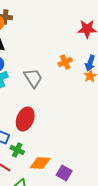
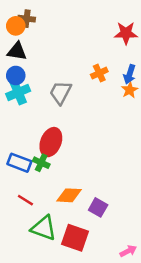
gray trapezoid: (33, 78) -> (61, 92), turned -120
green cross: (17, 150) -> (41, 163), moved

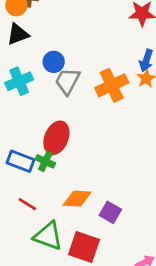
black triangle: (17, 51) -> (18, 34), turned -30
orange cross: (99, 73) -> (112, 85), moved, size x1.6
blue circle: (16, 75) -> (54, 62), moved

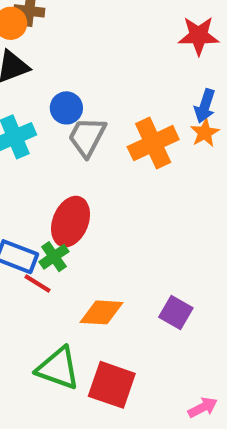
green cross: (45, 161) -> (54, 257), turned 30
red line: (27, 204) -> (37, 284), moved
purple square: (110, 212) -> (176, 312), moved

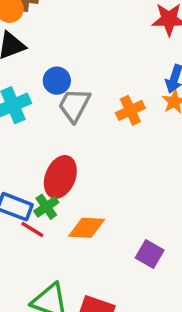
orange cross: (153, 143) -> (130, 110), size x0.7
orange diamond: (101, 312) -> (87, 228), moved

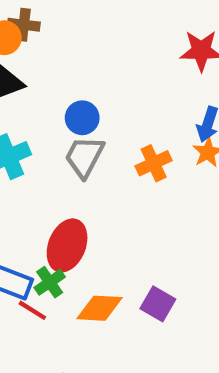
blue circle: (57, 81) -> (82, 118), moved
purple square: (150, 254) -> (158, 304), moved

